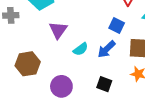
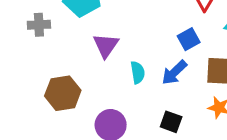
blue square: (117, 26) -> (189, 39), turned 35
cyan semicircle: (81, 49) -> (138, 72), turned -63

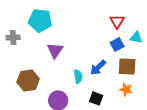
blue square: (189, 39) -> (117, 44), moved
cyan semicircle: (138, 72) -> (78, 76), moved

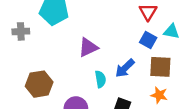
blue square: (117, 44) -> (148, 40), turned -32
purple triangle: (55, 50) -> (88, 47), moved, turned 30

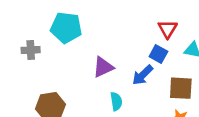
blue square: (148, 40) -> (158, 54), moved
blue arrow: (125, 68) -> (143, 75), moved

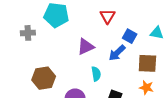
red triangle: (168, 29) -> (108, 16), moved

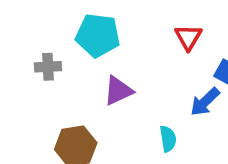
purple triangle: (86, 47) -> (118, 91), moved

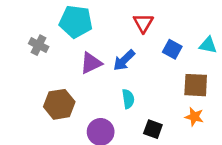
gray cross: (48, 67) -> (39, 45), turned 30
blue arrow: (205, 102) -> (124, 60), moved

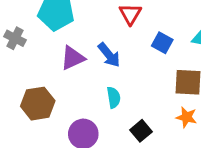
blue arrow: (124, 60) -> (109, 55), turned -85
black square: (153, 129) -> (141, 131), turned 30

